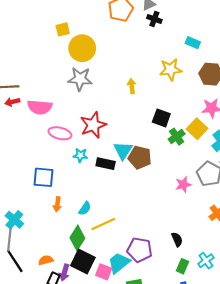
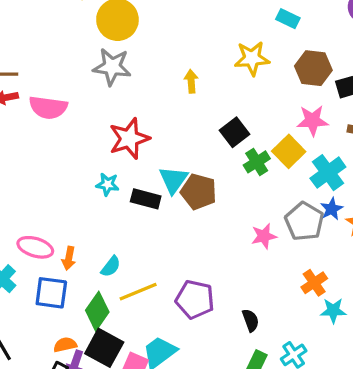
black square: (161, 118) -> (235, 132), turned 30
pink ellipse: (60, 133) -> (35, 247), moved
blue square: (43, 177) -> (51, 293), moved
purple pentagon: (140, 250) -> (195, 299), moved
orange semicircle: (46, 260) -> (65, 345), moved

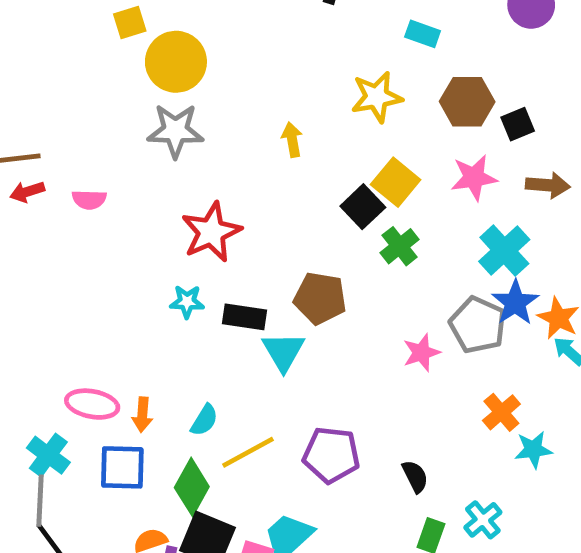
pink semicircle: (48, 107) -> (89, 200), size x0.6
yellow square: (289, 151) -> (396, 182), moved
cyan triangle: (173, 180) -> (283, 351), moved
blue star: (332, 209) -> (515, 303), size x1.4

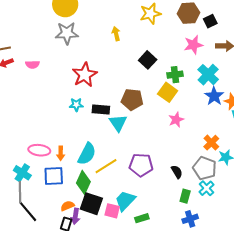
yellow square: (396, 182) -> (168, 92), moved
green cross: (400, 246) -> (175, 75), moved, turned 35
gray pentagon: (478, 325) -> (205, 168), moved
cyan semicircle: (204, 420) -> (87, 154), size x1.6

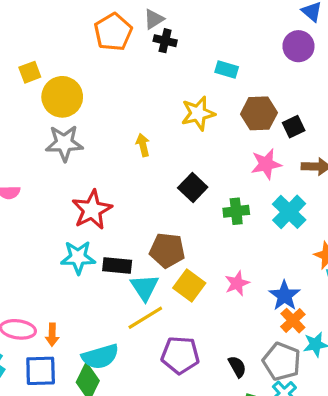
yellow square: (168, 92) -> (189, 285), moved
blue star: (214, 96) -> (284, 296), moved
cyan star: (76, 105) -> (78, 257), size x1.5
cyan semicircle: (87, 154) -> (100, 357), moved, turned 45
yellow line: (106, 166) -> (145, 318), moved

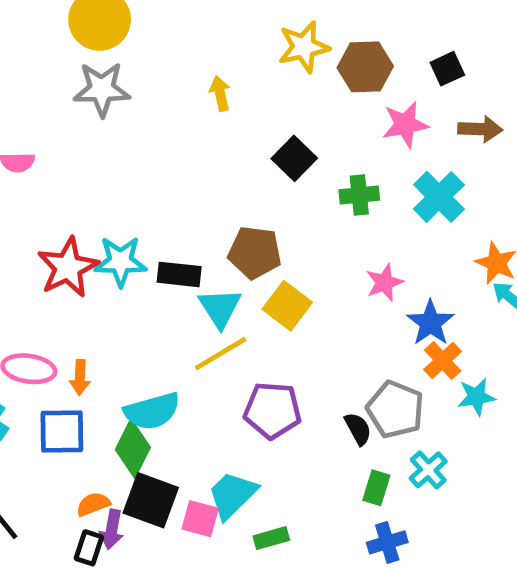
brown hexagon: (259, 113) -> (365, 67), moved
red star: (92, 210) -> (68, 267), moved
pink star: (237, 283) -> (384, 282), moved
gray pentagon: (282, 361) -> (395, 409), moved

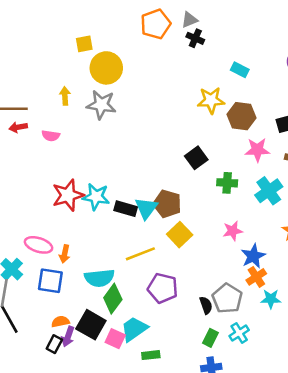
yellow arrow: (220, 93) -> (65, 96), moved
cyan triangle: (220, 308) -> (146, 208), moved
green diamond: (133, 449) -> (113, 299), moved

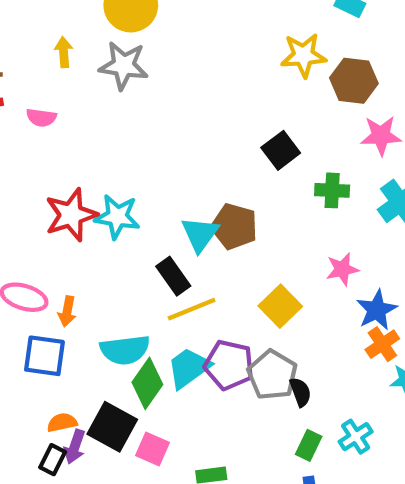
black rectangle: (126, 209) -> (173, 276), moved, turned 40
yellow square: (180, 235) -> (280, 306), moved
gray pentagon: (227, 298) -> (272, 375), moved
cyan trapezoid: (134, 329) -> (189, 368), moved

